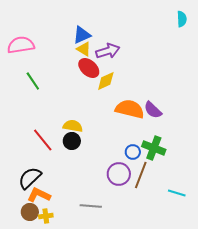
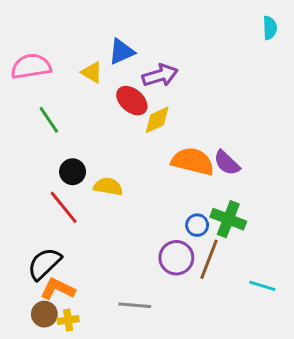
yellow triangle: (84, 49) -> (92, 72), moved
black circle: (72, 141) -> (73, 172), moved

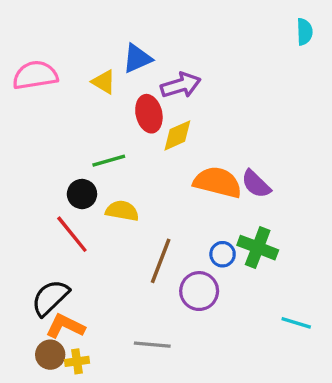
red ellipse: (132, 101) -> (149, 114), turned 36
green line: (49, 120) -> (109, 161), moved, turned -72
brown line: (209, 259) -> (161, 261), moved

